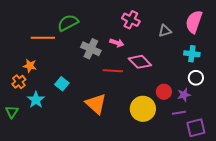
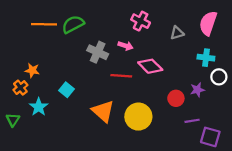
orange line: (43, 38) -> (44, 24), moved
white circle: (196, 78) -> (219, 77), moved
purple star: (184, 95) -> (197, 90), moved
yellow circle: (143, 109) -> (138, 117), moved
purple square: (196, 128) -> (210, 137), turned 30

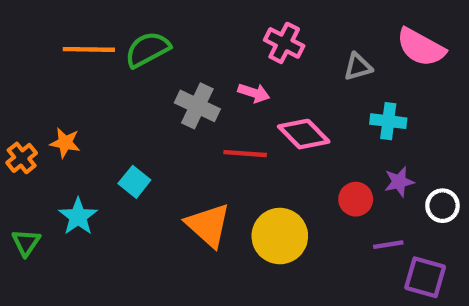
pink semicircle: (208, 23) -> (421, 47), turned -80
cyan cross: (206, 58) -> (388, 121), moved
white circle: (219, 77) -> (442, 206), moved
orange cross: (20, 88) -> (22, 158), moved

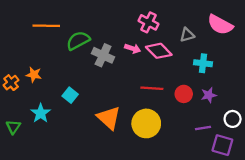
green semicircle: (147, 49) -> (78, 41), moved
pink diamond: (304, 134) -> (159, 51), moved
red line: (245, 154) -> (152, 88), moved
red circle: (356, 199) -> (184, 94), moved
white circle: (442, 206) -> (233, 119), moved

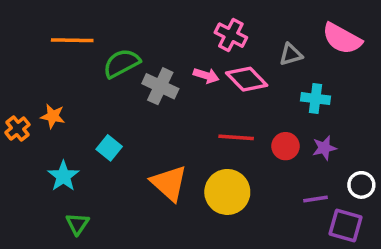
green triangle: (13, 127) -> (77, 224), moved

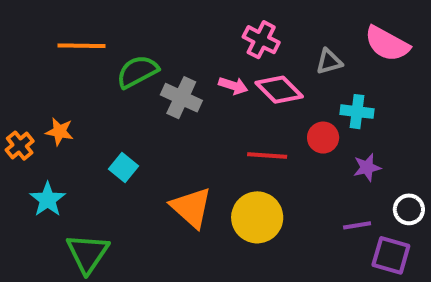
red circle: (286, 146) -> (323, 138), moved
cyan star: (63, 176) -> (48, 199), moved
green triangle: (77, 224) -> (87, 253), size x1.6

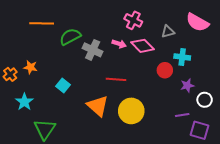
red line: (267, 156) -> (116, 79), moved
white circle: (409, 209) -> (205, 100), moved

